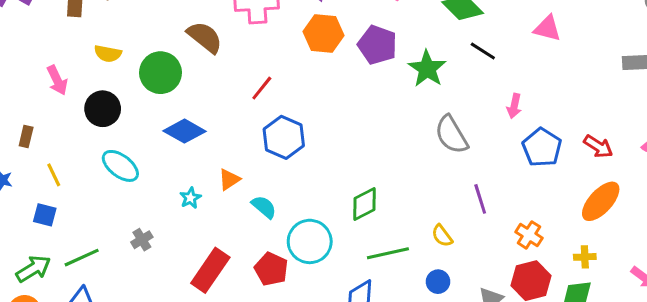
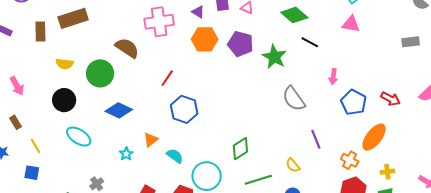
pink arrow: (57, 80) -> (17, 86), moved
brown rectangle: (26, 136) -> (15, 122), turned -40
orange ellipse: (601, 201) -> (374, 137), moved

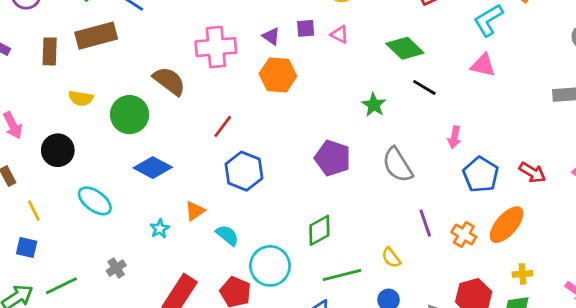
purple pentagon: (240, 44) -> (333, 158), moved
green star: (274, 57) -> (374, 105), size x0.7
black circle: (64, 100) -> (58, 150), moved
orange cross: (350, 160) -> (464, 235), moved

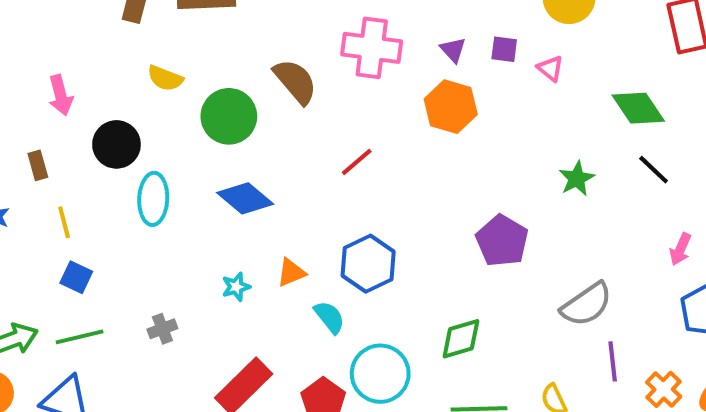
gray semicircle: (397, 165) -> (586, 304), moved, turned -105
blue hexagon: (244, 171) -> (368, 264), moved
cyan ellipse: (95, 201) -> (153, 199), moved, turned 44
blue square: (27, 248) -> (76, 277), moved

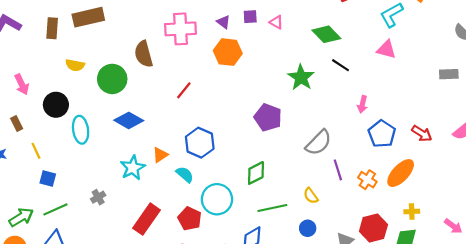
brown semicircle: (295, 81) -> (144, 54), turned -144
green star: (577, 179) -> (301, 77), size x1.4
cyan star: (236, 287) -> (133, 168), size x1.6

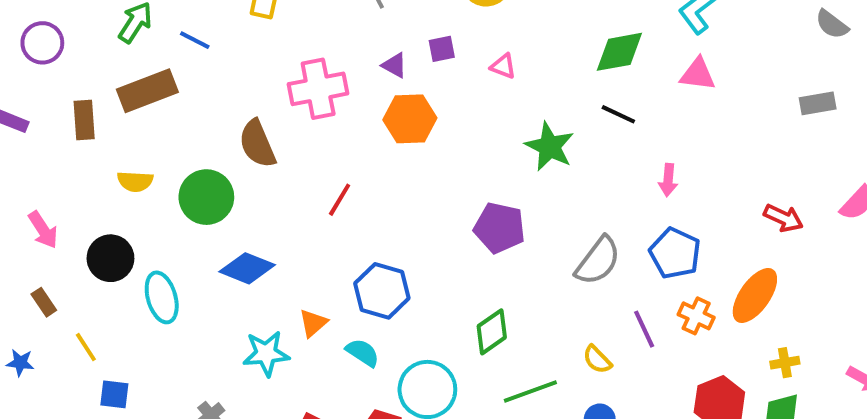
pink triangle: (276, 22) -> (503, 66), moved
green diamond: (326, 34) -> (619, 52), moved, turned -48
blue pentagon: (382, 134) -> (675, 253), moved
cyan star: (133, 168) -> (266, 354), turned 30
purple line: (338, 170) -> (644, 329), moved

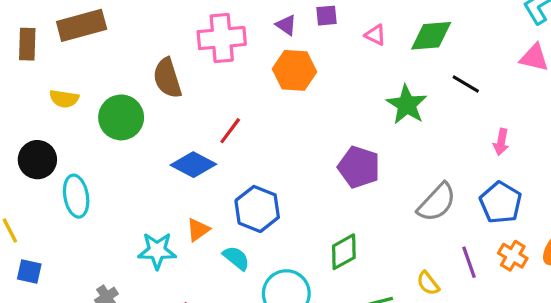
green diamond: (619, 52) -> (431, 36), moved
blue diamond: (247, 268) -> (193, 165), moved

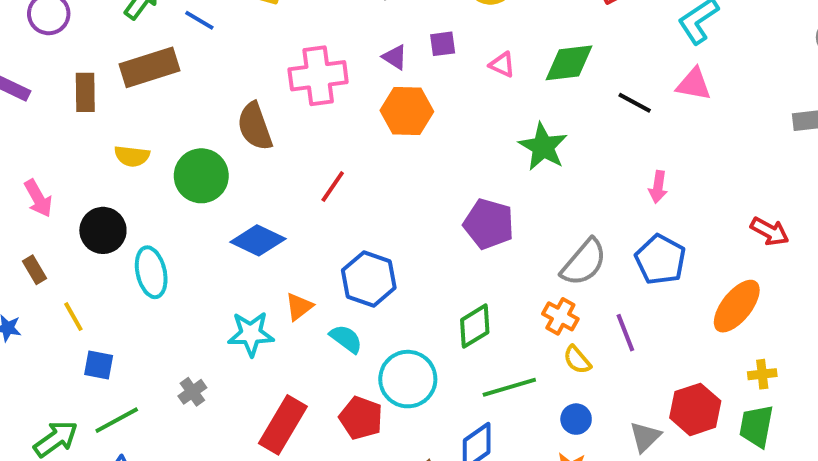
black line: (466, 84) -> (635, 103), moved
blue diamond: (193, 165) -> (258, 240), moved
orange cross: (513, 256) -> (560, 316), moved

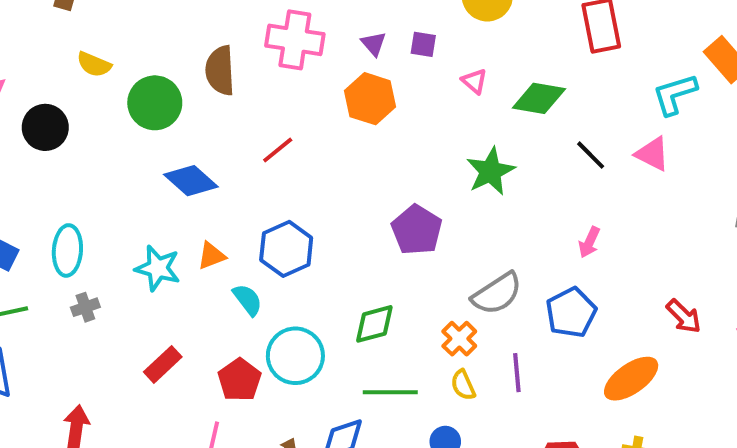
cyan ellipse: (151, 272) -> (67, 250), moved
red rectangle: (283, 425) -> (163, 364), size x0.7

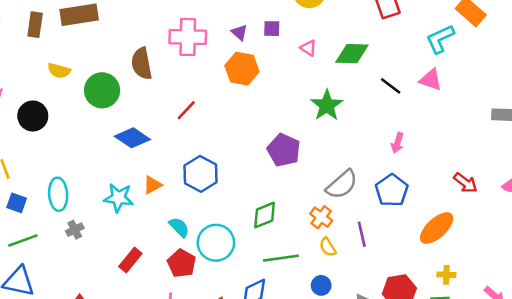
cyan semicircle: (248, 300) -> (179, 227), moved

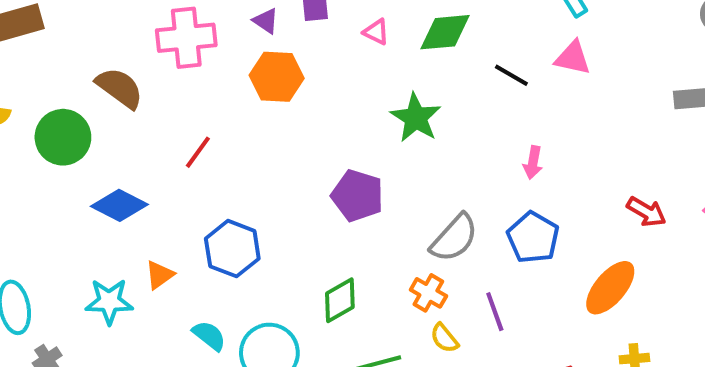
brown semicircle: (142, 64) -> (120, 88), turned 144

